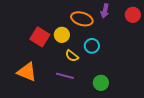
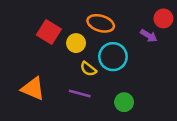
purple arrow: (105, 11) -> (149, 36), moved, turned -72
red square: (40, 37) -> (49, 32), moved
cyan circle: (92, 46) -> (113, 57), size x1.5

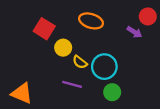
yellow circle: (76, 43) -> (63, 48), moved
cyan circle: (113, 57) -> (104, 67), moved
orange triangle: (33, 89) -> (22, 93), moved

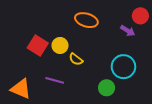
red square: (44, 29) -> (38, 45), moved
cyan circle: (104, 67) -> (123, 67), moved
purple line: (72, 84) -> (55, 80), moved

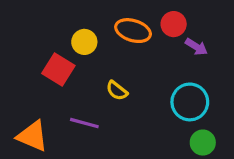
red circle: (140, 16) -> (174, 24), moved
yellow circle: (60, 45) -> (84, 42), moved
green circle: (107, 88) -> (203, 143), moved

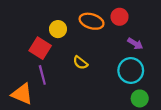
purple arrow: (196, 47) -> (135, 44), moved
purple line: (84, 123) -> (42, 75), moved, turned 60

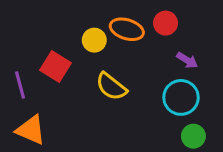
yellow circle: (58, 29) -> (94, 40), moved
yellow semicircle: (80, 63) -> (111, 87), size x1.5
purple line: (42, 75) -> (20, 85), moved

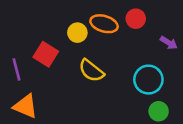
purple arrow: (187, 60) -> (169, 43), moved

